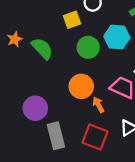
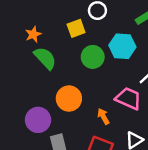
orange star: (15, 39) -> (33, 34), moved
orange circle: (81, 86) -> (69, 99), moved

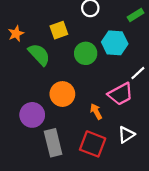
yellow square: (76, 28) -> (59, 30), moved
orange star: (33, 34) -> (16, 34), moved
pink trapezoid: (128, 99) -> (120, 94), turned 128

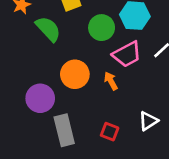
pink trapezoid: (120, 94) -> (127, 54), moved
orange arrow: (96, 111) -> (111, 81), moved
red square: (93, 144) -> (110, 132), size x0.6

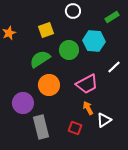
green semicircle: (48, 29) -> (40, 59), moved, turned -80
pink trapezoid: (127, 54) -> (87, 84), moved
orange arrow: (111, 81) -> (88, 108), moved

